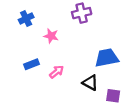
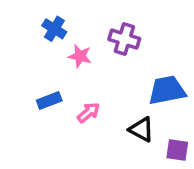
purple cross: (82, 13) -> (124, 39), moved, turned 30
blue cross: (26, 18) -> (54, 29), moved, turned -32

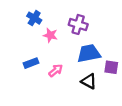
blue trapezoid: (167, 90) -> (89, 53), moved
purple square: (177, 150) -> (111, 67), moved

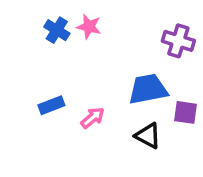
purple cross: (78, 24) -> (178, 41), moved
pink star: (50, 35) -> (89, 27), moved

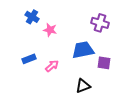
pink star: (89, 27) -> (50, 30), moved
black triangle: (148, 136) -> (83, 86), moved, turned -49

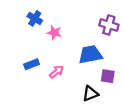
purple square: (104, 63) -> (108, 76), moved

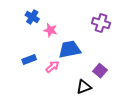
blue trapezoid: (90, 54) -> (70, 49), moved
purple square: (108, 76) -> (100, 71), turned 32

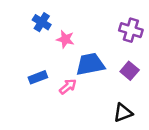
purple square: (100, 71) -> (130, 71), moved
black triangle: (84, 87) -> (123, 113), moved

